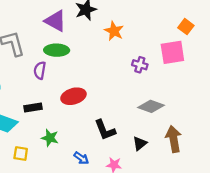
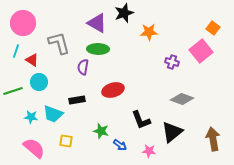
orange star: (114, 31) -> (149, 32), turned -30
pink square: (172, 52) -> (201, 51), turned -30
green star: (50, 138) -> (101, 131), moved
brown arrow: (174, 139) -> (213, 139), moved
black triangle: (140, 143) -> (172, 132), size x1.6

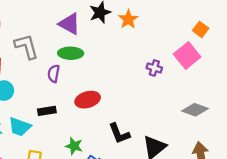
orange star: (149, 32) -> (128, 19), moved, turned -30
gray diamond: (182, 99) -> (195, 110), moved

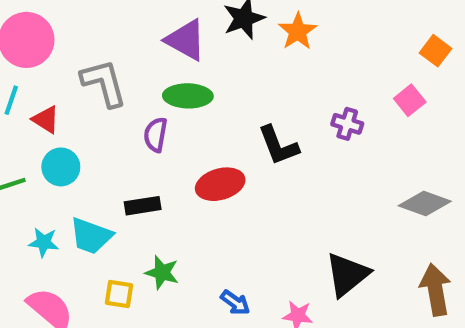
pink square: (187, 55) -> (410, 100), size x0.6
black L-shape: (119, 134) -> (278, 145), moved
green star: (74, 146) -> (162, 272), moved

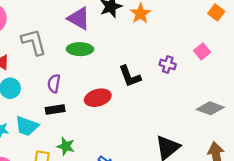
orange square: (435, 51) -> (216, 12), moved
purple semicircle: (156, 135) -> (54, 83), moved

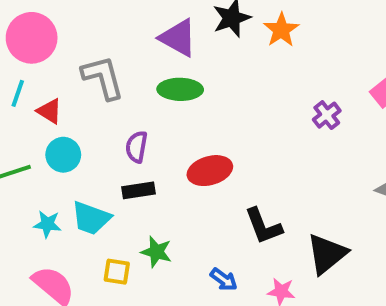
purple cross: (168, 65) -> (327, 115), turned 35
black L-shape: (130, 76) -> (263, 226), moved

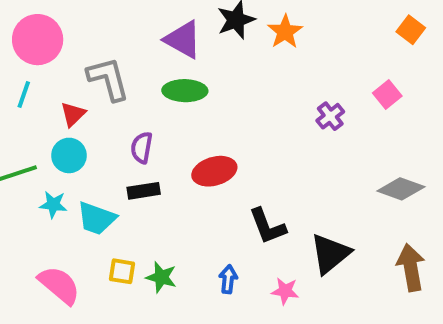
red triangle: (49, 111) -> (73, 114), moved, turned 44
cyan star: (47, 224) -> (53, 205), moved
green star: (156, 252) -> (161, 277), moved
blue arrow: (224, 280) -> (228, 279), turned -120

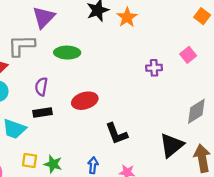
purple triangle: (183, 40) -> (44, 17), moved, turned 45
gray L-shape: (108, 79) -> (21, 45), turned -76
purple cross: (330, 116) -> (154, 68), turned 35
gray diamond: (401, 189) -> (196, 111), turned -52
black triangle: (330, 254) -> (172, 145), moved

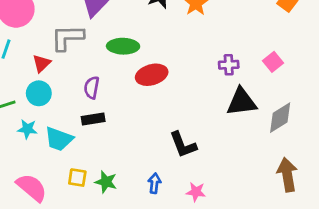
pink square: (188, 55) -> (273, 62), moved
red ellipse: (85, 101) -> (152, 75), moved
black triangle: (172, 145) -> (242, 102), moved, turned 32

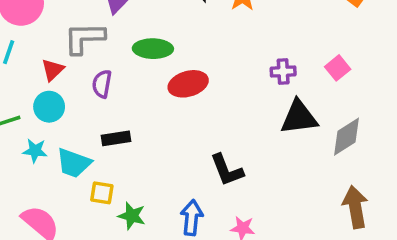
purple semicircle: (92, 88) -> (102, 84), moved
yellow square: (77, 178) -> (102, 193), moved
blue arrow: (154, 183) -> (192, 218), size x1.4

